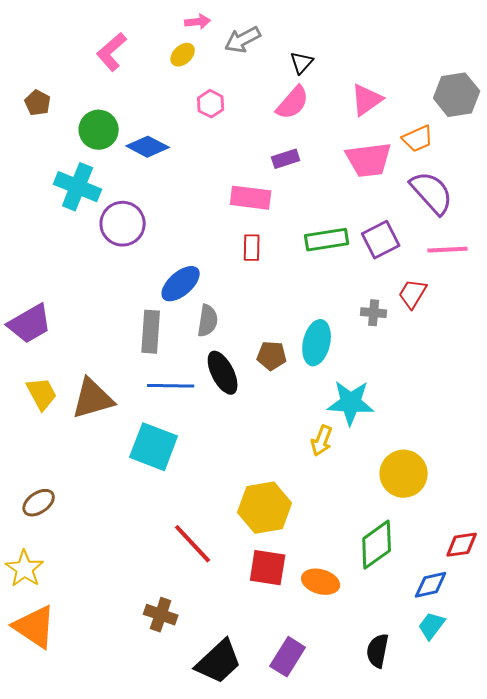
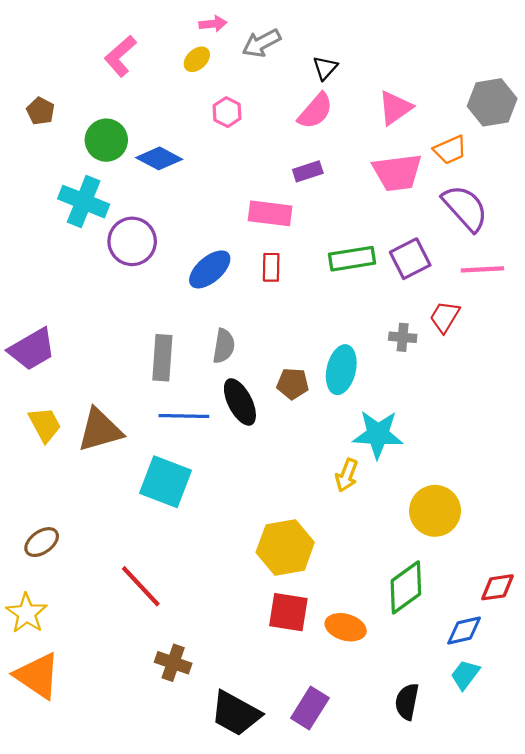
blue ellipse: (181, 284) -> (210, 269), moved
red line: (193, 544) -> (141, 586), moved
black trapezoid: (219, 662) -> (236, 713), turned 72

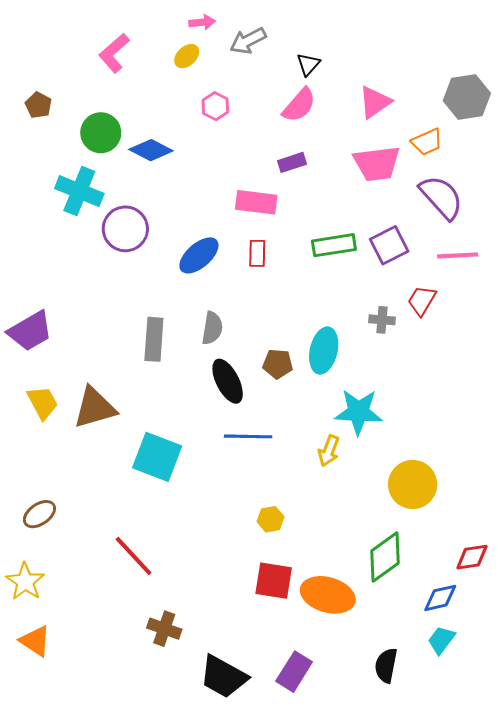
blue line: (184, 416) -> (248, 436), moved
yellow hexagon: (285, 547) -> (271, 519), size x0.5
orange ellipse: (346, 627) -> (328, 595), size x1.4
orange triangle: (37, 676) -> (35, 641), size x0.7

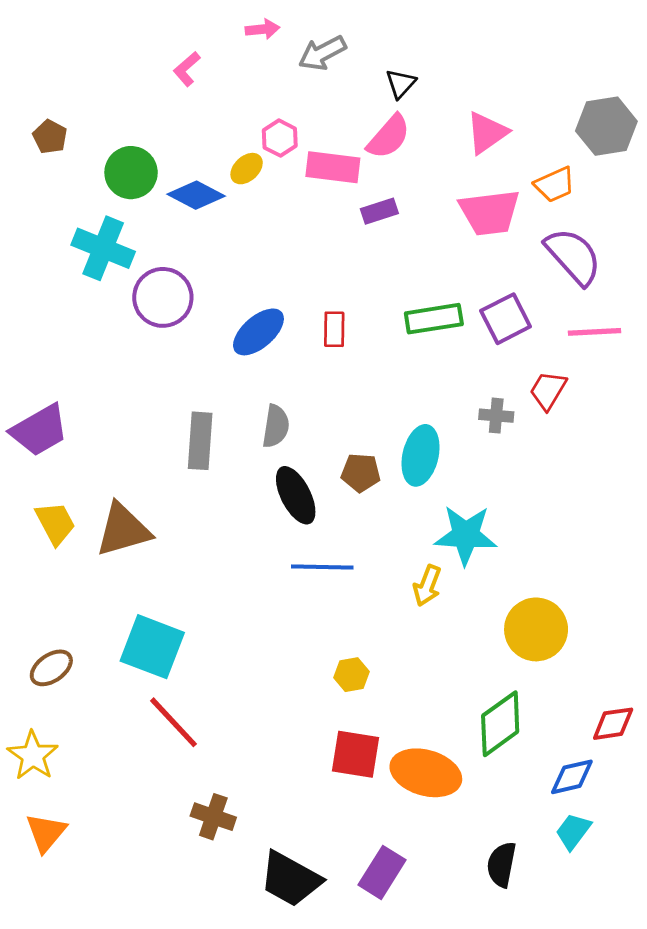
pink L-shape: (114, 53) -> (187, 69), moved, size x0.7
yellow ellipse: (187, 56) -> (247, 169), moved
pink rectangle: (256, 202) -> (333, 167), moved
cyan square: (157, 457) -> (152, 647), moved
orange triangle: (35, 641) -> (46, 833), turned 36

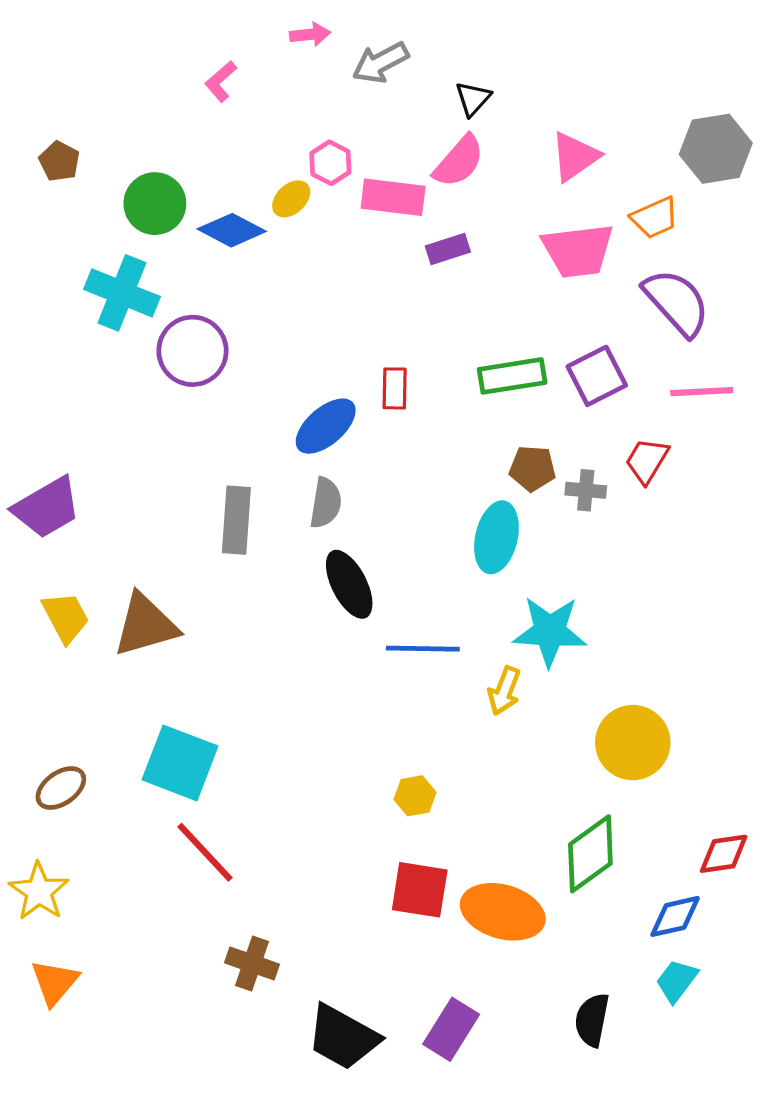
blue ellipse: (258, 332) -> (326, 426), moved
brown pentagon: (361, 473) -> (532, 468), moved
blue line: (322, 567) -> (423, 649), moved

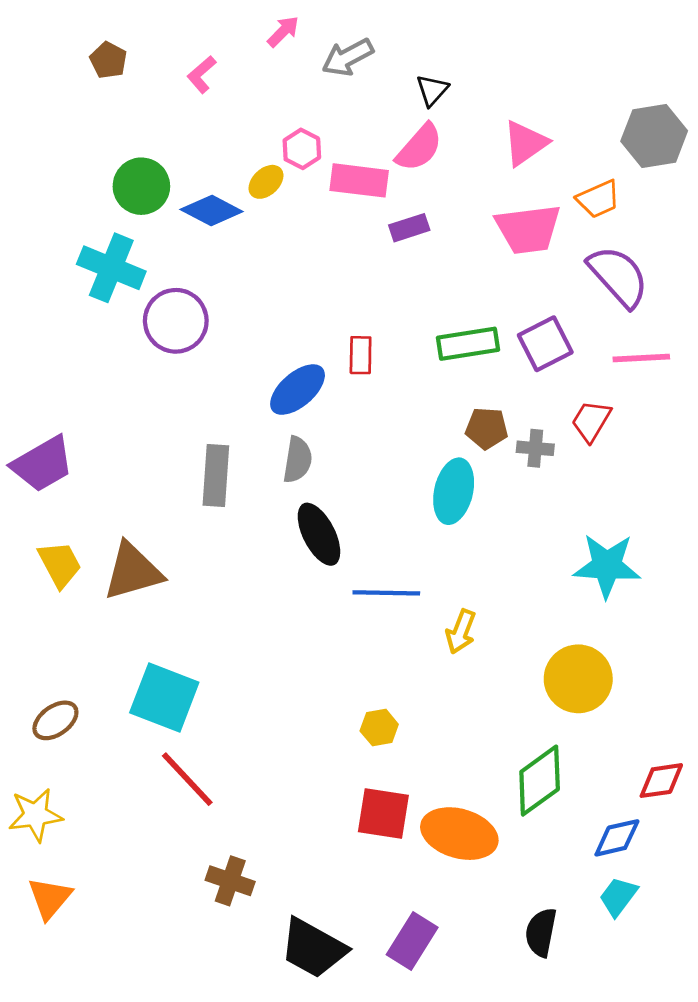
pink arrow: (310, 34) -> (283, 31), turned -39
brown pentagon: (59, 161) -> (108, 60), moved
cyan star: (550, 631) -> (607, 566), moved
yellow star: (39, 891) -> (35, 815), turned 30

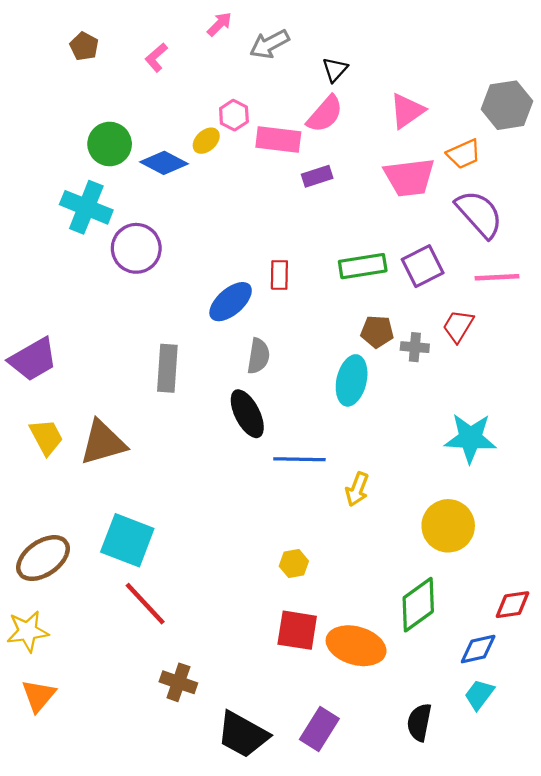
gray semicircle: (298, 460) -> (258, 356), moved
brown ellipse: (55, 720) -> (43, 558), size x1.5

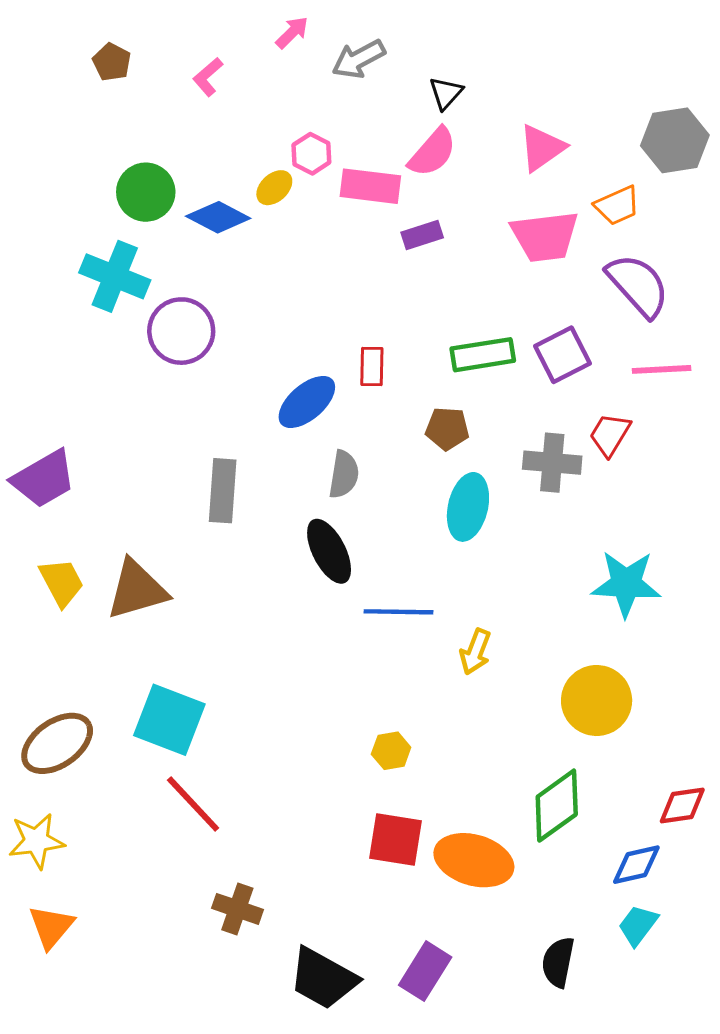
brown pentagon: (377, 332) -> (447, 429), moved
gray cross: (415, 347) -> (552, 463), size x1.5

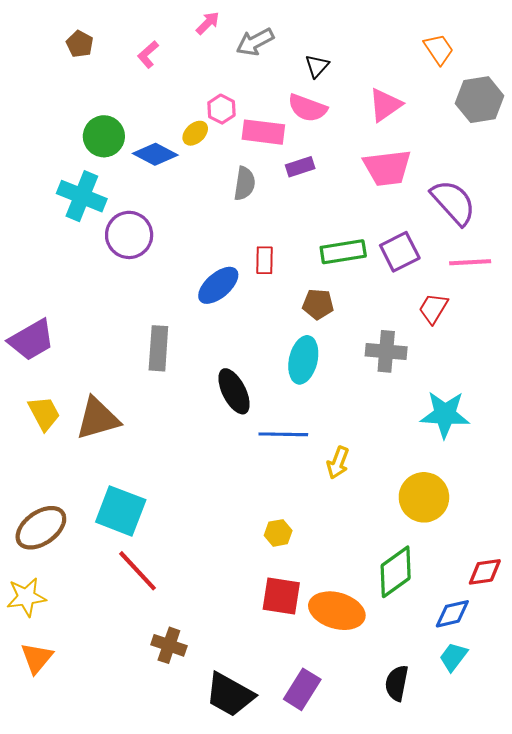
pink semicircle: (432, 152) -> (307, 108), turned 69
orange trapezoid: (617, 205) -> (439, 49), moved, turned -100
gray cross: (552, 463) -> (386, 351), moved
gray semicircle: (344, 474) -> (245, 184), moved
cyan ellipse: (468, 507) -> (303, 360), moved

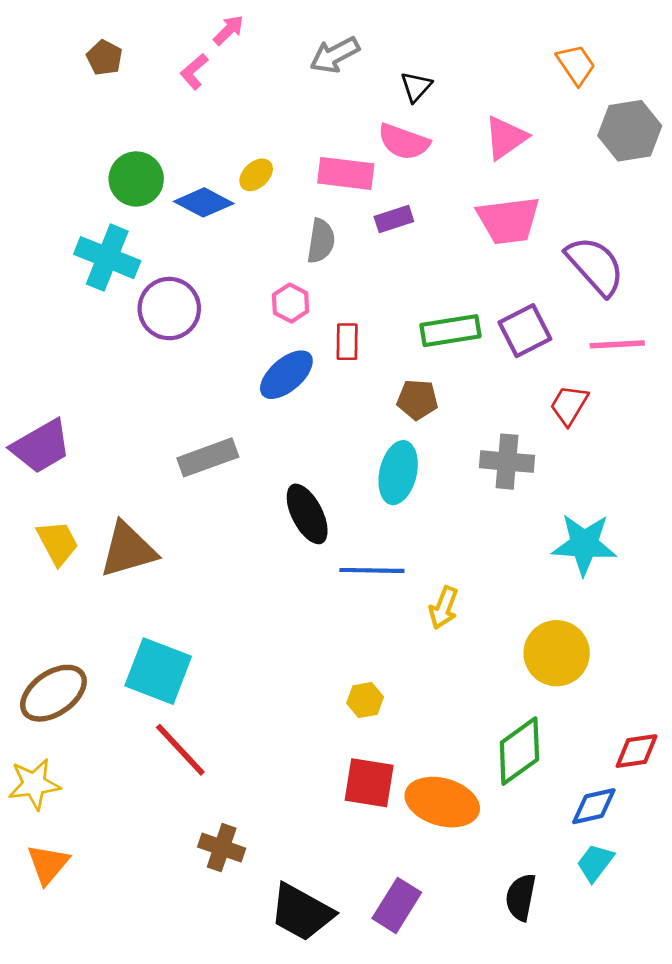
pink arrow: (208, 23) -> (229, 30), moved
pink hexagon: (221, 109) -> (291, 303), moved
gray rectangle: (158, 348) -> (208, 457), turned 66

